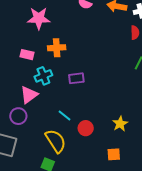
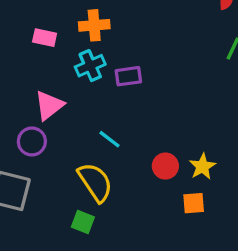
cyan cross: (43, 76) -> (90, 66), moved
yellow star: (120, 124) -> (202, 166), moved
red circle: (86, 128) -> (165, 166), moved

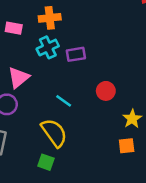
red circle: (165, 166) -> (106, 91), moved

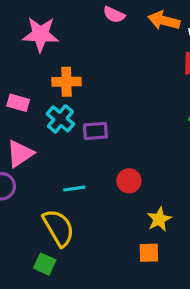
pink rectangle: (14, 28) -> (18, 103), moved
cyan cross: (48, 47) -> (60, 119), turned -30
cyan line: (64, 101) -> (74, 189), turned -49

